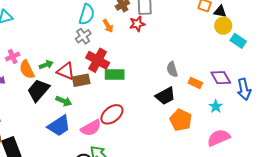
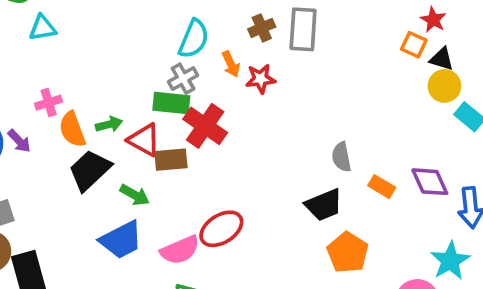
red star: (137, 24) -> (261, 79), moved
green rectangle: (115, 74) -> (171, 103), moved
cyan star: (216, 106) -> (450, 261), moved, size x1.5

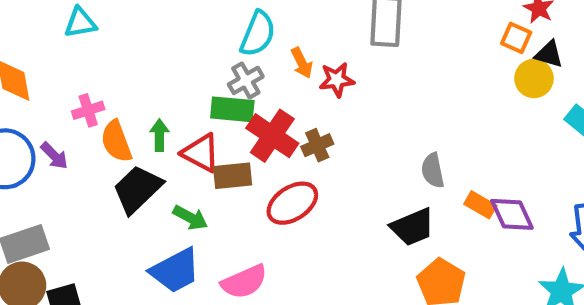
brown cross: (262, 28) -> (317, 145), moved
yellow circle: (444, 86) -> (534, 78), moved
green arrow: (109, 124) -> (159, 135), turned -75
purple diamond: (430, 182) -> (512, 214), moved
red ellipse: (221, 229) -> (292, 203), moved

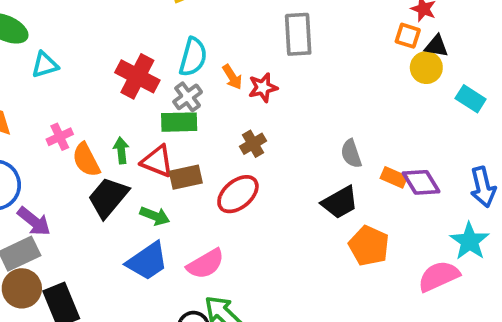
red cross: (272, 136) -> (137, 76), moved
purple arrow: (54, 156) -> (34, 221), moved, size x1.4

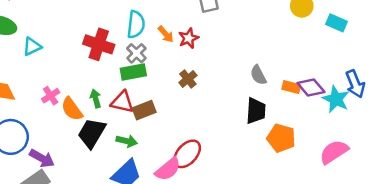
red ellipse: (238, 194) -> (187, 154), moved
black trapezoid: (340, 202) -> (256, 111), turned -48
cyan star: (470, 241) -> (336, 99), moved

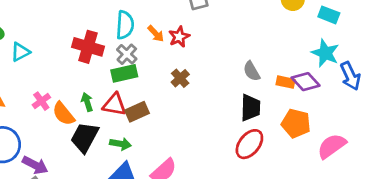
cyan star: (336, 99) -> (325, 53), moved
orange pentagon: (281, 138) -> (296, 123), moved
red ellipse: (187, 154) -> (249, 144), moved

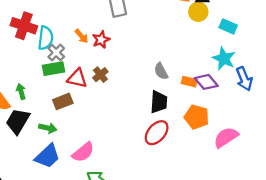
cyan semicircle: (125, 25) -> (46, 38), moved
red cross: (88, 47) -> (24, 26), moved
red triangle: (114, 105) -> (77, 78), moved

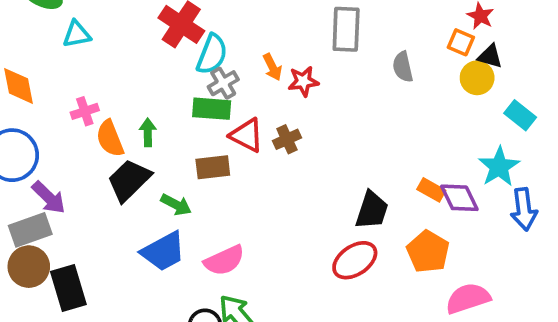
gray semicircle: (161, 71) -> (403, 67), moved

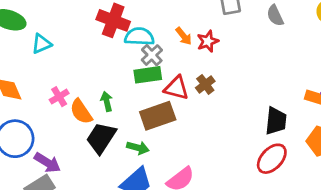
cyan semicircle: (212, 54) -> (139, 37), turned -96
brown rectangle: (213, 167) -> (158, 116), size x1.4

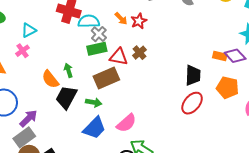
cyan triangle: (41, 44) -> (29, 30), moved
pink cross: (59, 97) -> (22, 51), moved
purple arrow: (47, 163) -> (29, 118), turned -72

